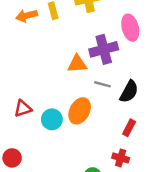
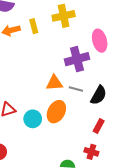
orange triangle: (77, 64) -> (54, 83), moved

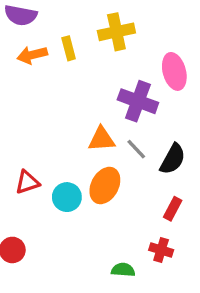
purple cross: (77, 59) -> (138, 101), turned 35
gray line: (76, 89) -> (136, 149), turned 32

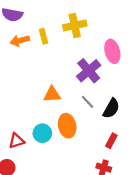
purple cross: (138, 101) -> (89, 71), turned 30
orange triangle: (102, 139) -> (52, 94), moved
red triangle: (27, 182) -> (16, 141), moved
orange ellipse: (105, 186) -> (67, 126), turned -40

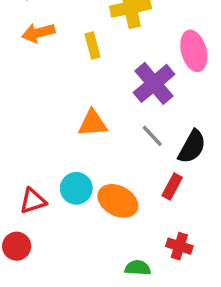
yellow rectangle: (43, 36) -> (93, 45), moved
orange ellipse: (67, 126) -> (118, 201), moved, turned -50
red rectangle: (111, 141) -> (172, 186), moved

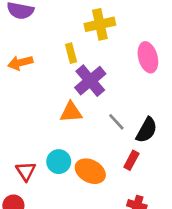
orange arrow: (38, 33) -> (20, 63), moved
purple cross: (154, 83) -> (90, 81), moved
red triangle: (33, 201) -> (26, 171), turned -45

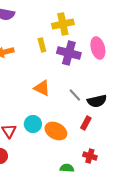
purple cross: (90, 81) -> (69, 53), moved, turned -35
orange triangle: (71, 112) -> (42, 88), turned 30
black semicircle: (147, 130) -> (97, 101), turned 48

